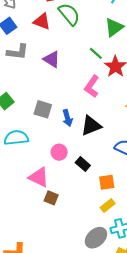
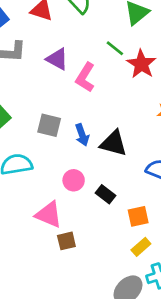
pink L-shape: (92, 86) -> (85, 77), moved
black triangle: (91, 126) -> (114, 143), turned 40
brown square: (51, 198) -> (66, 241), turned -32

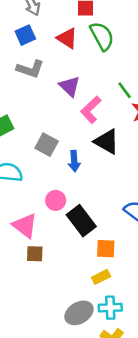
black triangle: (114, 143) -> (107, 141), moved
black rectangle: (106, 194) -> (81, 221), size x1.6

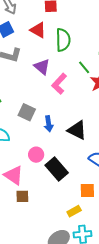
green semicircle: (102, 36) -> (63, 40), moved, turned 30
black triangle: (107, 141) -> (77, 130), moved
orange square: (106, 249) -> (87, 191), moved

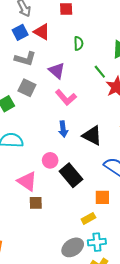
red triangle: (38, 30) -> (42, 32), moved
green semicircle: (63, 40) -> (78, 43), size x0.6
pink L-shape: (59, 84) -> (66, 97), moved, turned -85
gray square: (27, 112) -> (27, 88), moved

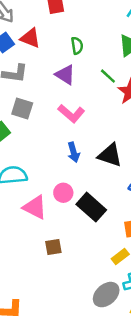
purple triangle: (57, 71) -> (65, 75), moved
pink triangle: (27, 181) -> (35, 207), moved

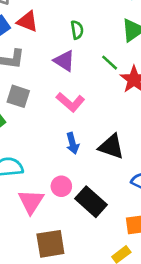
pink triangle: (35, 207) -> (31, 202), turned 36
brown square: (53, 247) -> (50, 244), size x1.6

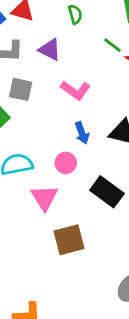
purple triangle: (64, 61) -> (50, 50), moved
pink circle: (61, 186) -> (66, 163), moved

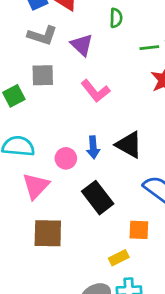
green line: (112, 45) -> (149, 48), moved, turned -60
gray square: (21, 89) -> (43, 75), turned -30
blue arrow: (82, 133) -> (93, 147), moved

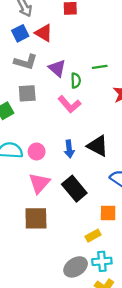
green semicircle: (116, 18) -> (76, 81), moved
green line: (149, 48) -> (100, 67), moved
pink circle: (66, 158) -> (37, 152), moved
pink triangle: (36, 186) -> (39, 183), moved

